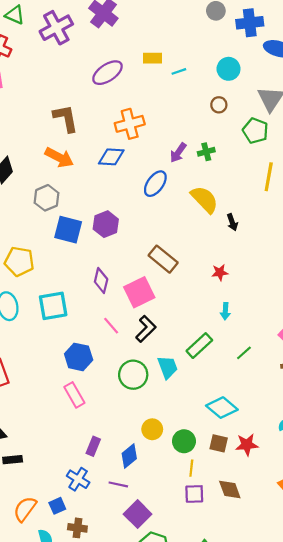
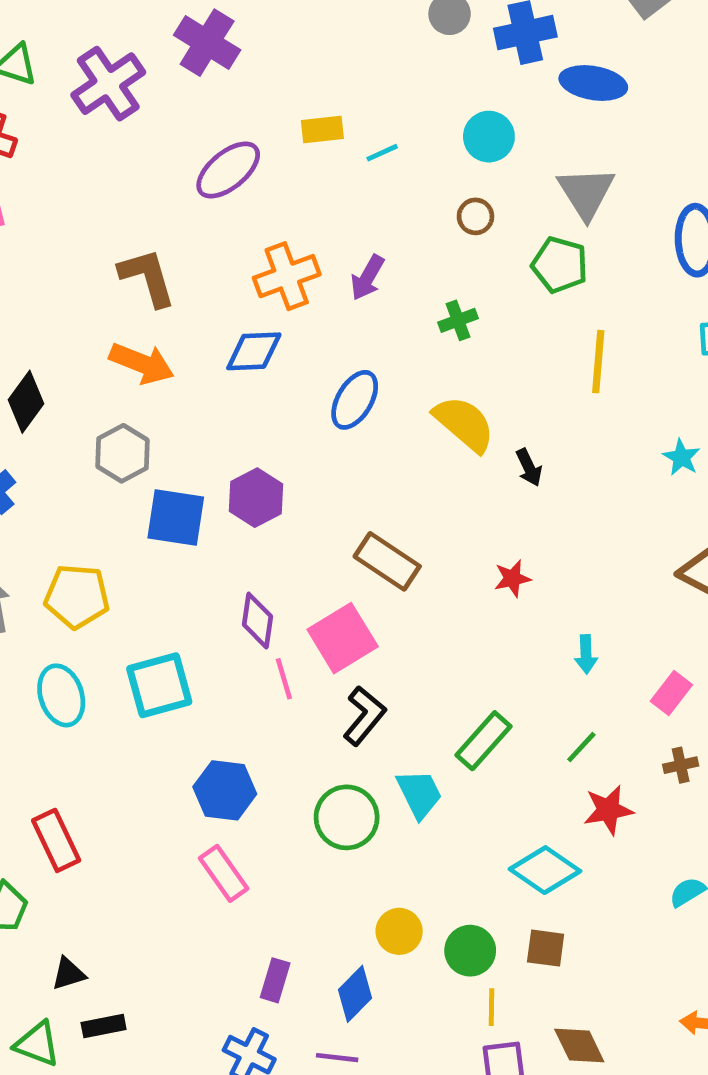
purple arrow: (178, 153) -> (367, 278), moved
cyan arrow: (225, 311) -> (586, 654), moved
pink line: (111, 326) -> (284, 679), moved, turned 30
red star: (247, 445) -> (608, 810), moved

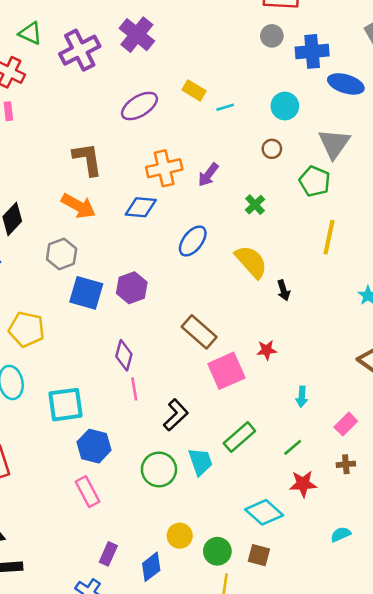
yellow rectangle: (322, 130) -> (194, 90), turned 30
green cross: (458, 320) -> (255, 205), turned -30
pink square: (343, 638) -> (226, 371), moved
cyan square: (159, 685) -> (65, 405), moved

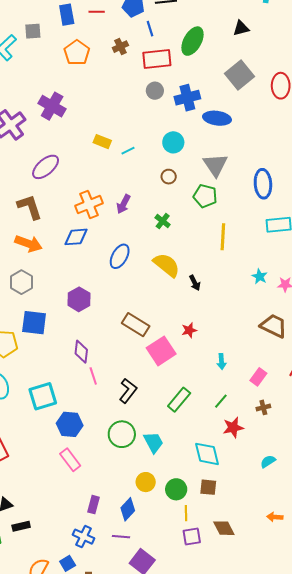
purple ellipse: (139, 106) -> (46, 167), moved
blue square: (86, 293) -> (34, 323), moved
cyan trapezoid: (200, 462) -> (153, 442), moved
cyan diamond: (264, 512) -> (207, 454), turned 44

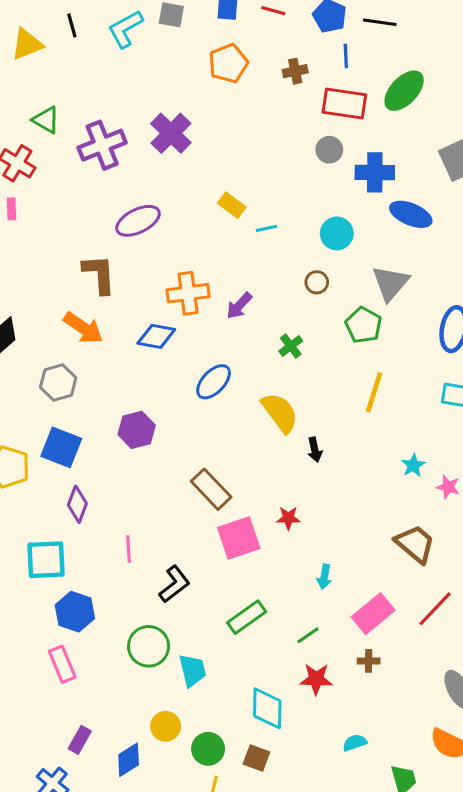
purple diamond: (81, 352) -> (77, 504), moved
pink rectangle: (258, 377) -> (373, 614), size x1.5

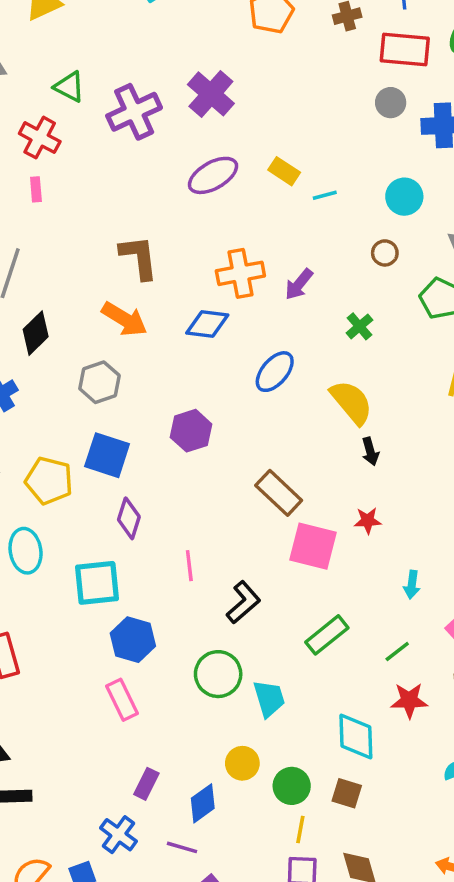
purple ellipse: (138, 221) -> (213, 175), moved
black arrow: (315, 450) -> (370, 451), moved
pink square: (239, 538) -> (313, 546), turned 36

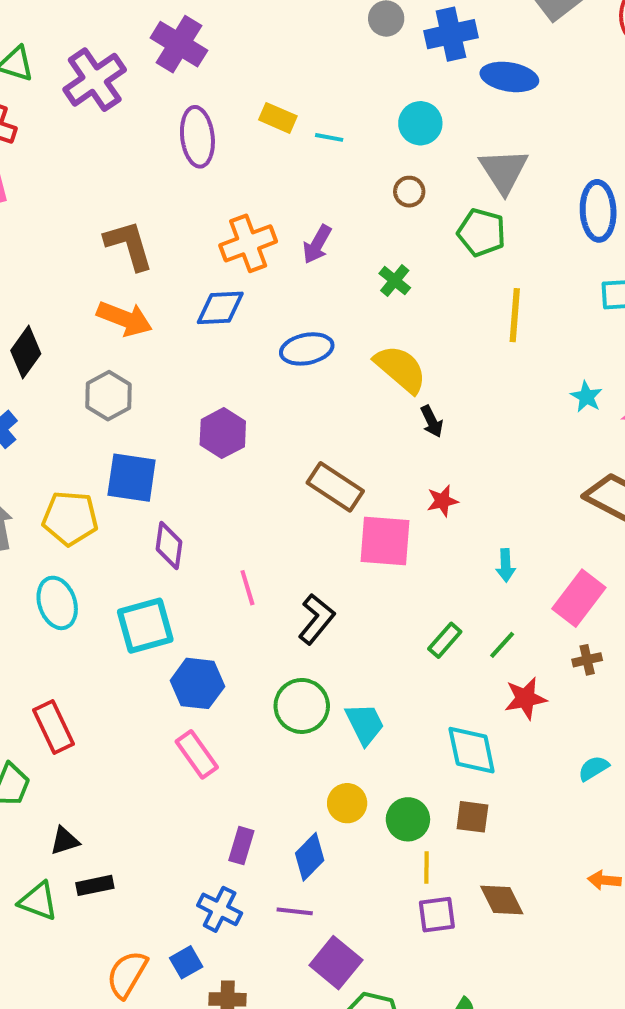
purple ellipse: (213, 175) -> (197, 137), turned -57
cyan line: (325, 195) -> (329, 137), turned 35
blue ellipse: (275, 372) -> (307, 349), turned 48
green rectangle: (327, 635) -> (445, 640), moved, size x0.7

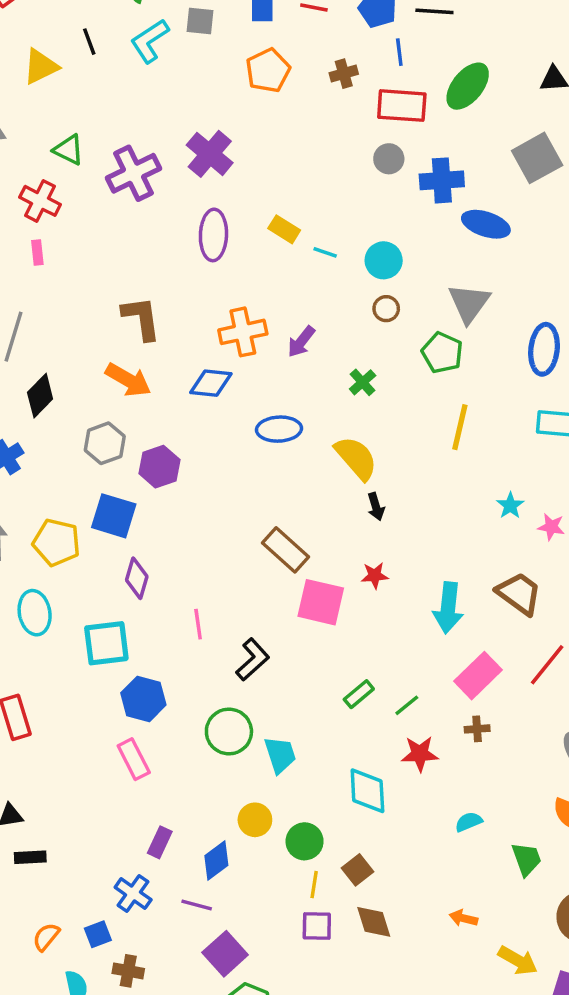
cyan circle: (420, 123) -> (384, 260), moved
purple hexagon: (223, 433) -> (159, 467), moved
cyan arrow: (506, 565) -> (448, 608), moved, size x1.8
brown square: (472, 817) -> (357, 870), moved, turned 36
orange semicircle: (127, 974) -> (46, 937), size x0.7

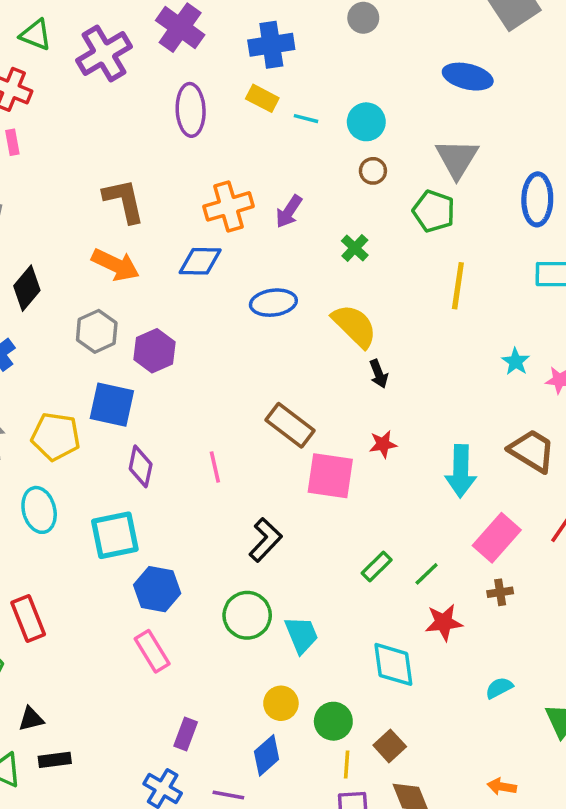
blue cross: (442, 180) -> (271, 45), moved
pink line: (198, 624) -> (215, 467), moved
blue diamond: (216, 860) -> (267, 755), moved

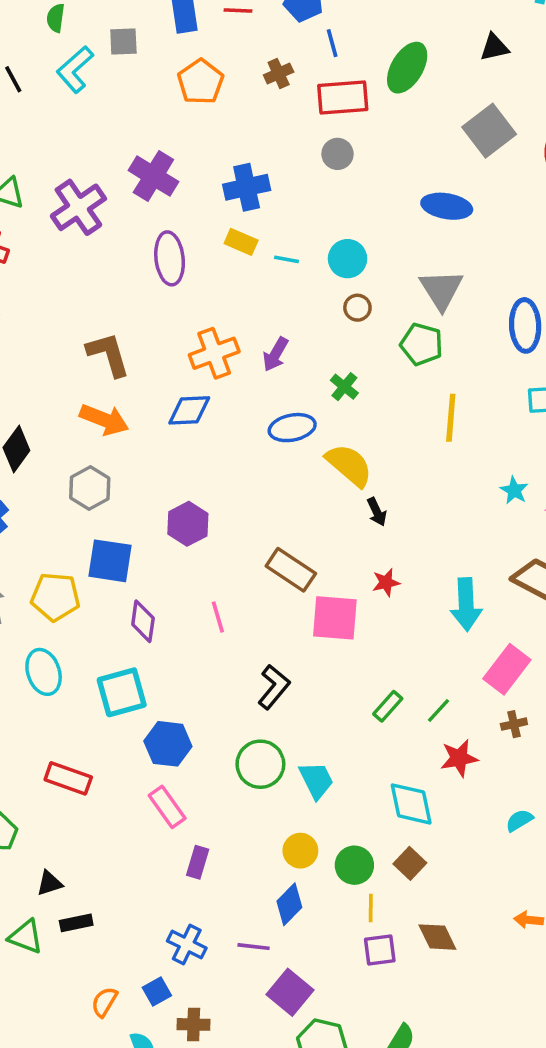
blue ellipse: (273, 303) -> (292, 428), moved
purple hexagon: (155, 351) -> (188, 524), moved
red rectangle: (28, 618) -> (68, 778), moved, turned -45
purple rectangle: (186, 734) -> (198, 862), moved
brown square: (390, 746) -> (410, 863), moved

